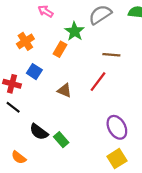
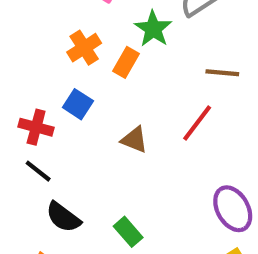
orange cross: (25, 41) -> (84, 48), moved
black semicircle: (39, 132) -> (63, 217), moved

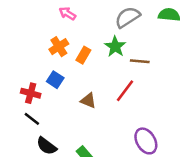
green star: (153, 29) -> (115, 47), moved

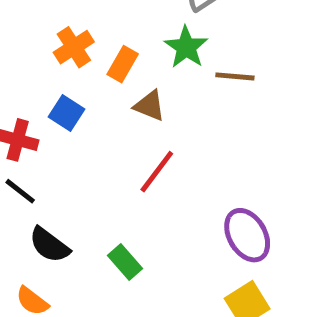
red line: (125, 91) -> (157, 172), moved
brown triangle: (88, 101) -> (149, 106), moved

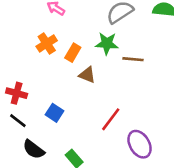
green star: (186, 47) -> (107, 43), turned -30
blue square: (66, 113) -> (55, 113), moved
red line: (157, 172) -> (111, 119), moved

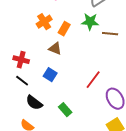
brown triangle: (87, 75) -> (55, 49), moved

